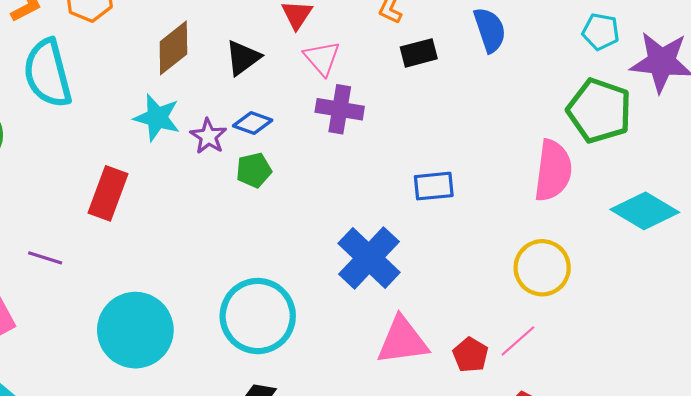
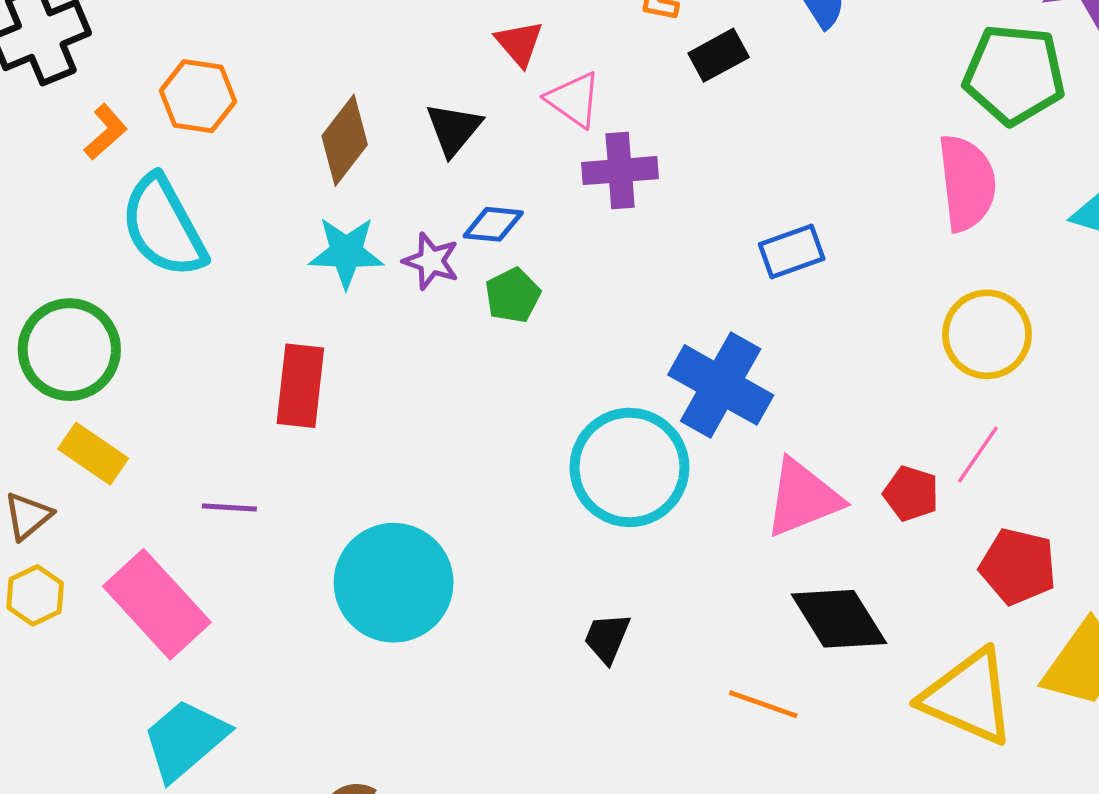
cyan circle: (258, 316) -> (629, 467), moved

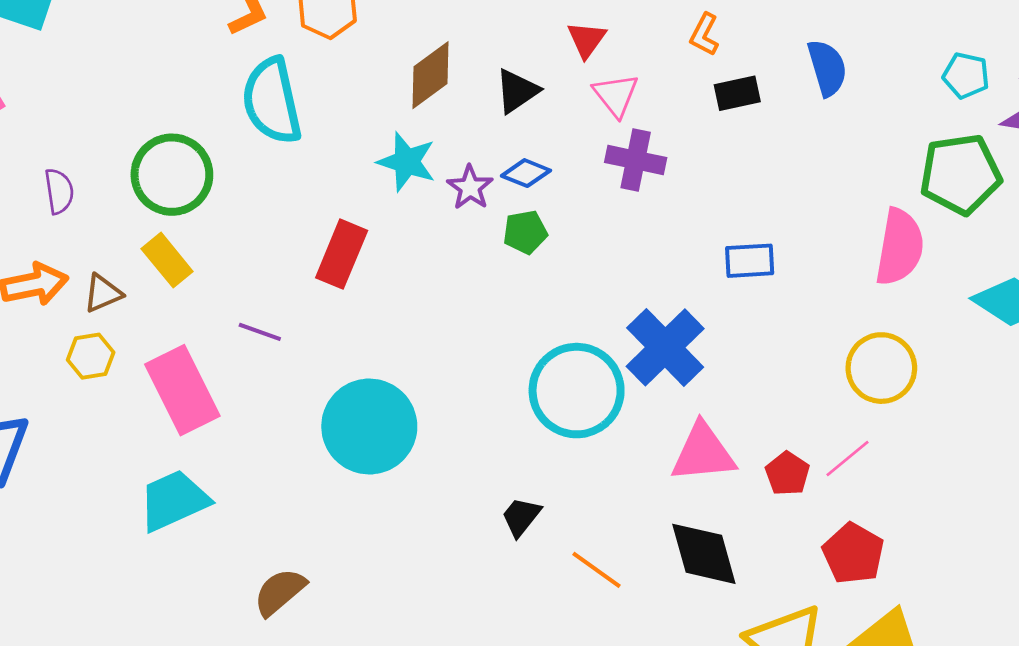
green pentagon: (1014, 74) -> (960, 174), turned -30
orange line: (763, 704) -> (597, 570), moved

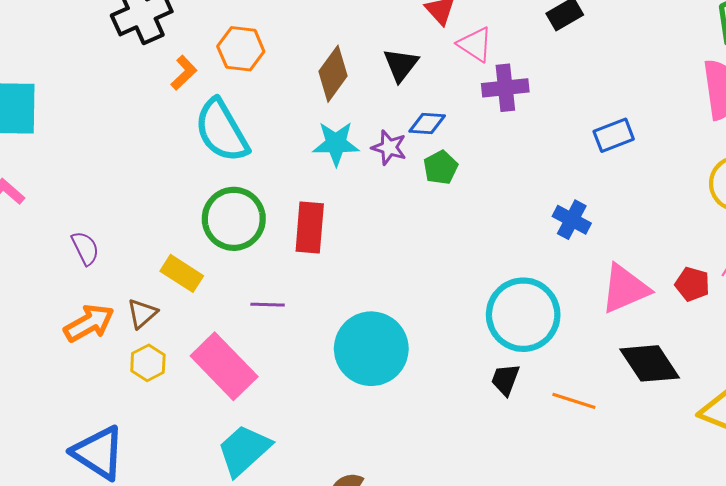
green circle: (172, 175) -> (234, 219), moved
blue cross: (665, 347) -> (572, 220), size x0.6
cyan circle: (577, 391) -> (523, 315), moved

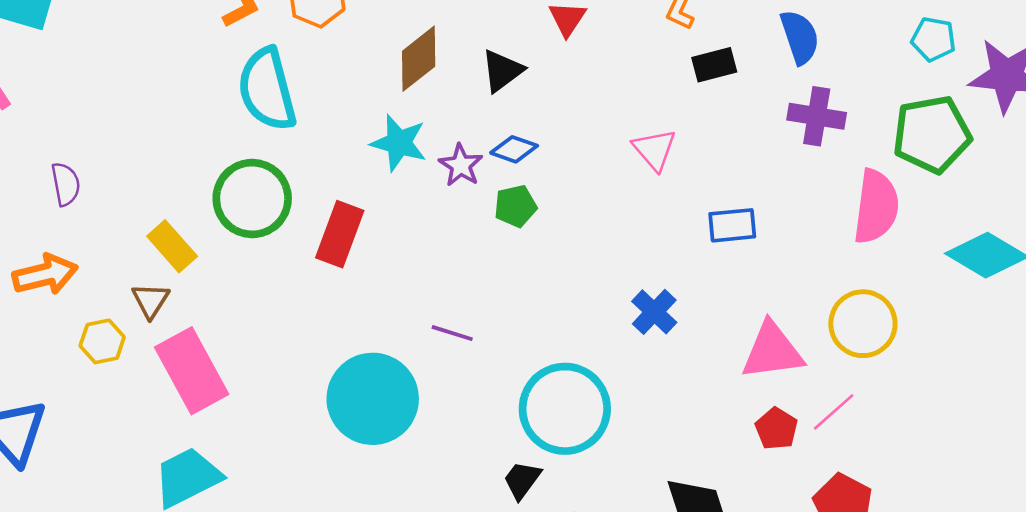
pink triangle: (475, 44) -> (654, 150), moved
purple cross: (505, 88) -> (817, 116), moved
pink triangle: (625, 289) -> (772, 351), moved
purple line: (268, 305) -> (452, 333), moved
brown triangle: (142, 313) -> (151, 300), moved, turned -32

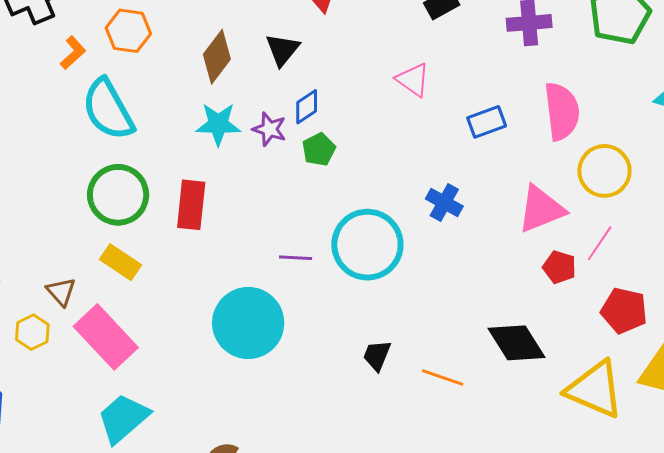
blue diamond: (514, 149) -> (307, 107), turned -39
pink semicircle: (876, 207) -> (562, 111), moved
yellow rectangle: (172, 246) -> (120, 262), moved
cyan circle: (565, 409) -> (367, 245), moved

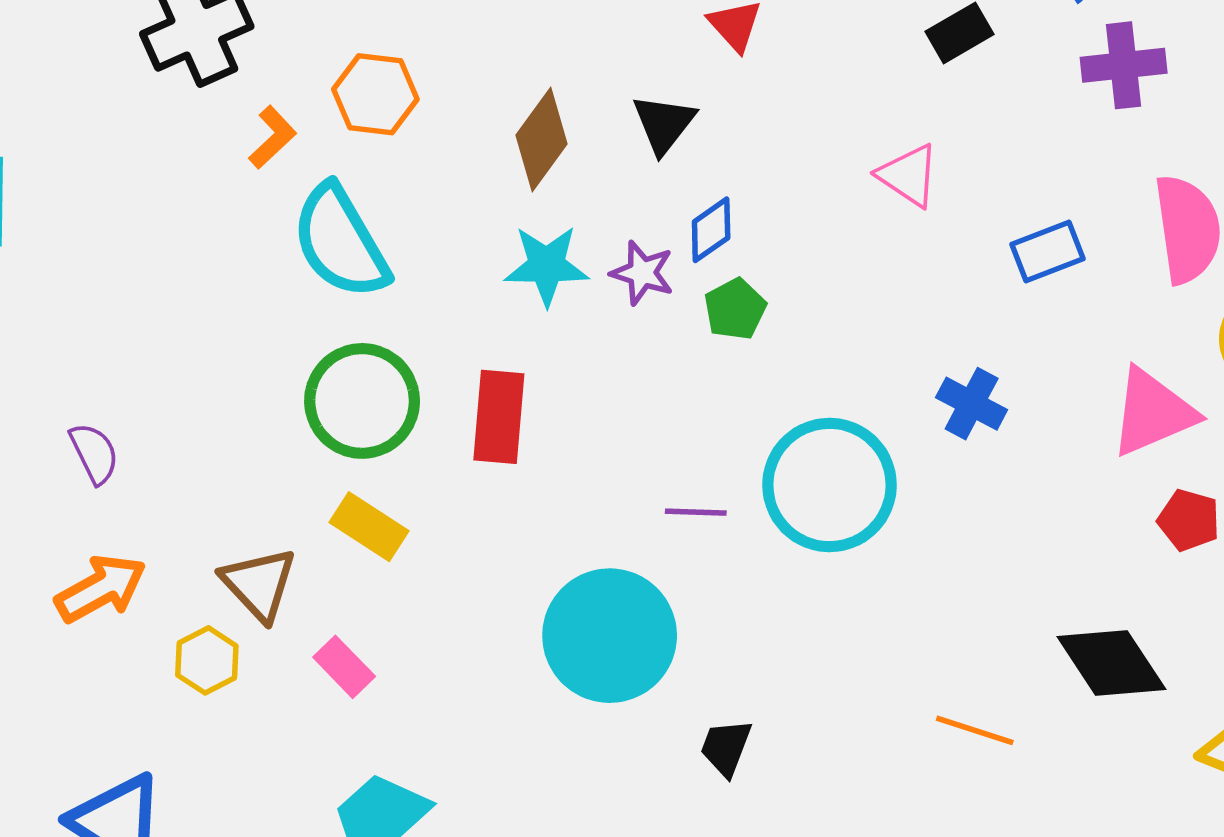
brown triangle: (61, 292) -> (259, 584), size x1.4
pink rectangle: (106, 337) -> (344, 667), size x0.5
black trapezoid: (377, 355) -> (726, 748), moved

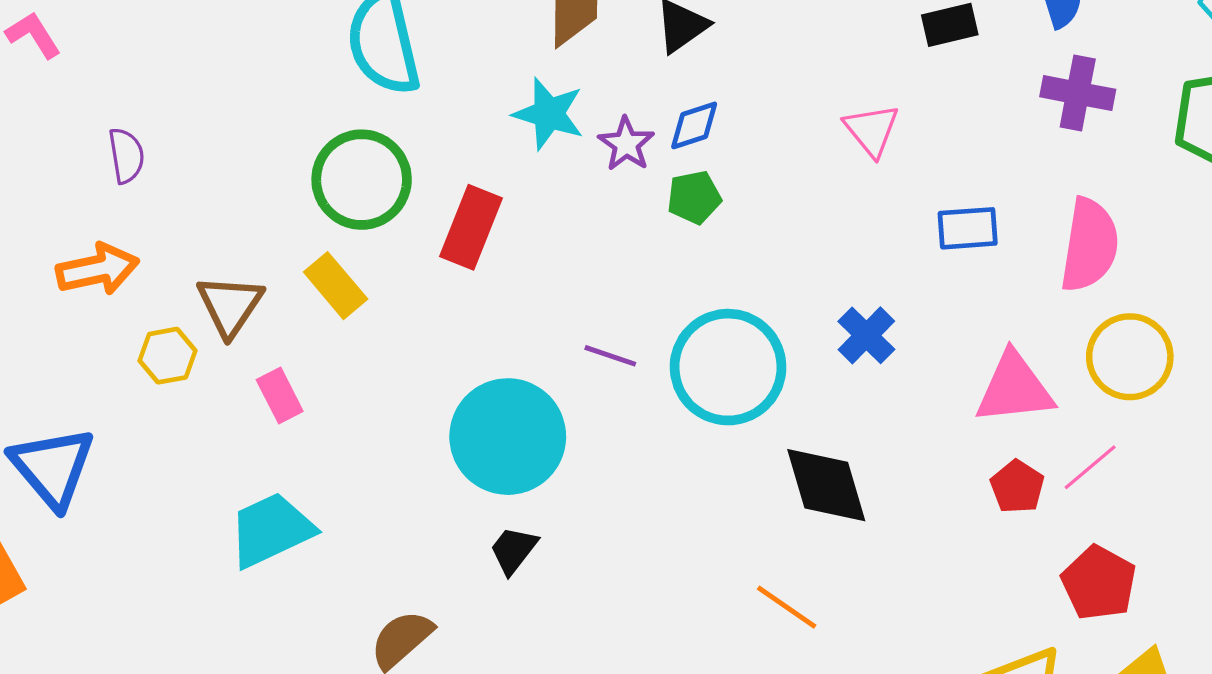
black diamond: (1111, 663) -> (826, 485), moved
black trapezoid: (726, 748) -> (513, 550), moved

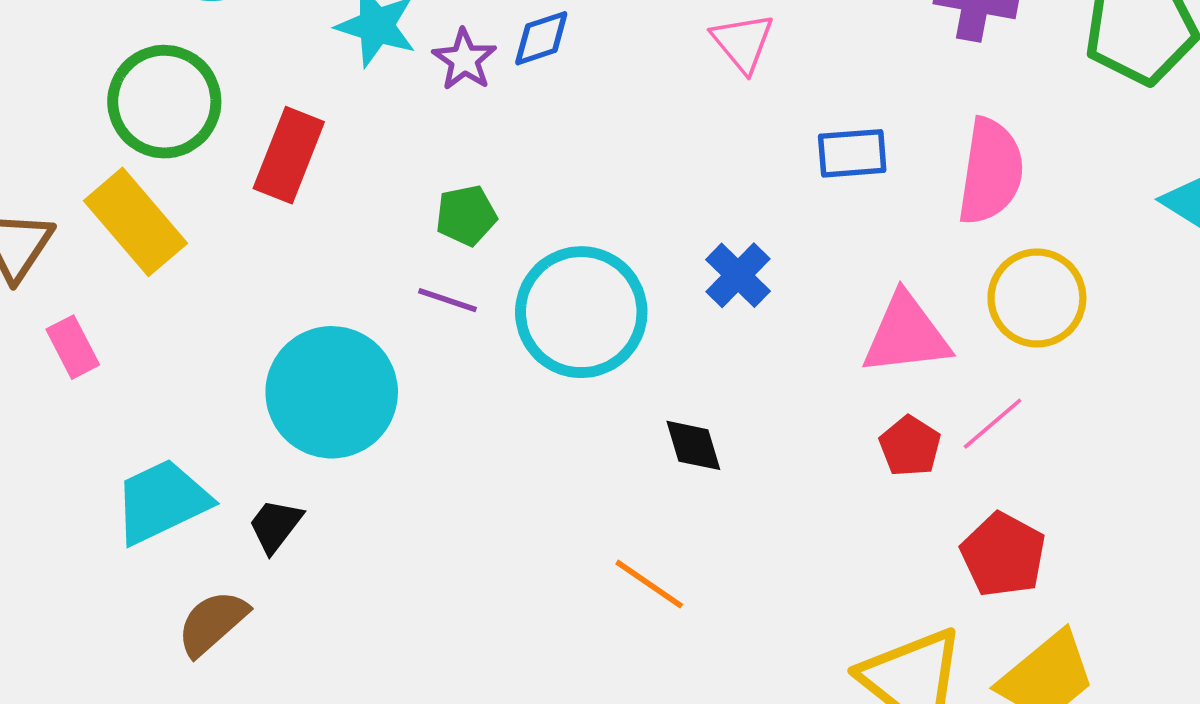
green pentagon: (694, 197) -> (466, 215), moved
yellow rectangle: (336, 286) -> (136, 222), size x1.4
black diamond: (826, 485) -> (693, 445), size x0.6
cyan trapezoid: (271, 530) -> (162, 501), moved
black trapezoid: (513, 550) -> (275, 526), moved

